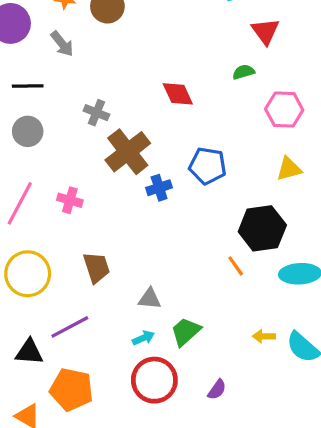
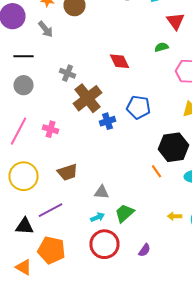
brown trapezoid: (96, 267) -> (68, 172), turned 90

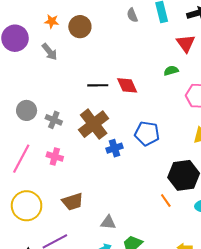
black line: (24, 56) -> (98, 85), moved
gray cross: (68, 73) -> (54, 120), moved

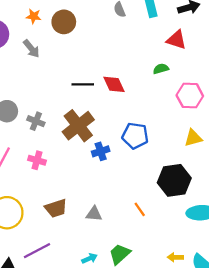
red triangle: (186, 43) -> (176, 40), turned -36
orange line: (166, 201) -> (140, 209), moved
gray triangle: (108, 223) -> (94, 214), moved

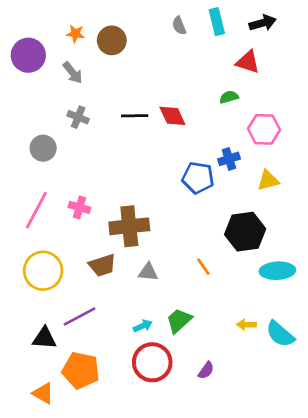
gray cross: (36, 121) -> (78, 117), moved
brown cross: (78, 126) -> (129, 226), moved, turned 32
blue cross: (101, 151) -> (229, 159), moved

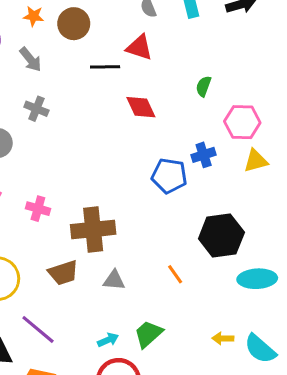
red triangle: (248, 62) -> (139, 48), moved
green semicircle: (229, 97) -> (204, 86), turned -54
black line: (135, 116) -> (105, 67), moved
yellow triangle: (268, 180) -> (256, 161), moved
purple line: (79, 317) -> (38, 329), turned 68

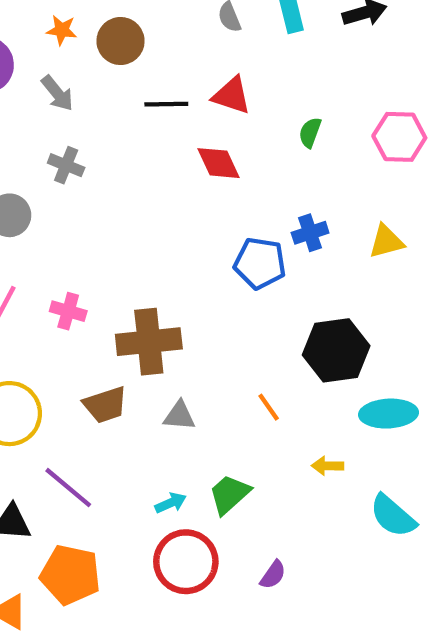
red triangle: (139, 48) -> (232, 95), moved
pink hexagon: (242, 122) -> (399, 137), moved
yellow arrow: (223, 338) -> (327, 466), moved

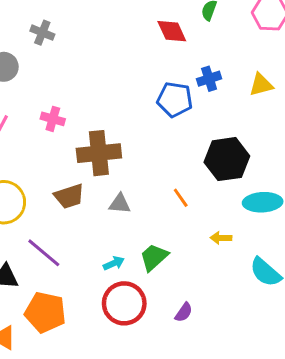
red diamond: (219, 163) -> (172, 31), moved
pink cross: (68, 311) -> (53, 119), moved

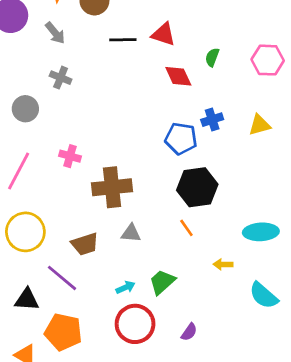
black hexagon: (227, 159) -> (197, 187), moved
brown trapezoid: (69, 196) -> (85, 244), moved

